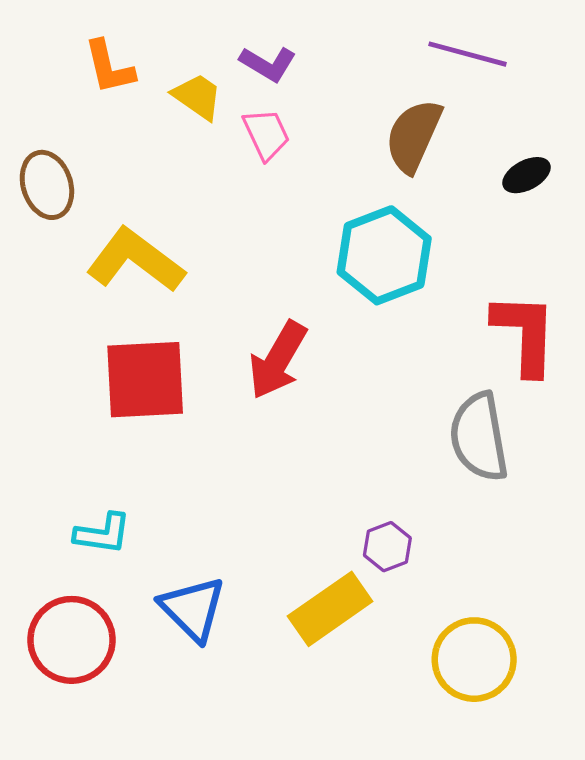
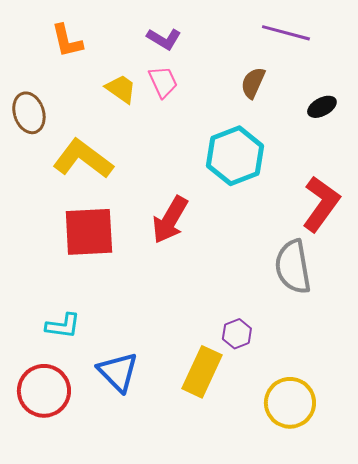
yellow trapezoid: (198, 97) -> (121, 89), moved
brown semicircle: (414, 136) -> (253, 83), size x0.7
red L-shape: (525, 334) -> (321, 204), turned 34
yellow rectangle: (330, 609) -> (202, 372), turned -30

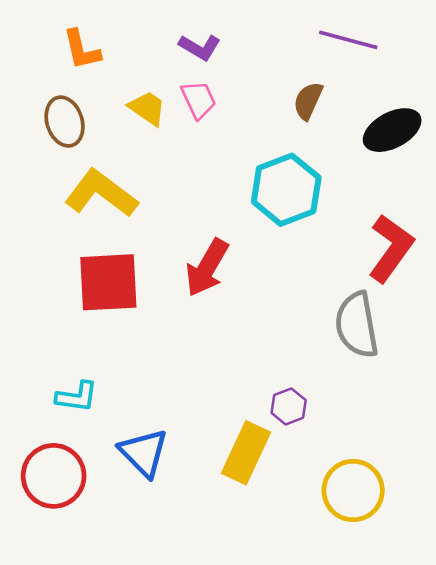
black ellipse: (322, 107) -> (392, 130), size x1.6
brown ellipse: (29, 113) -> (65, 122), moved

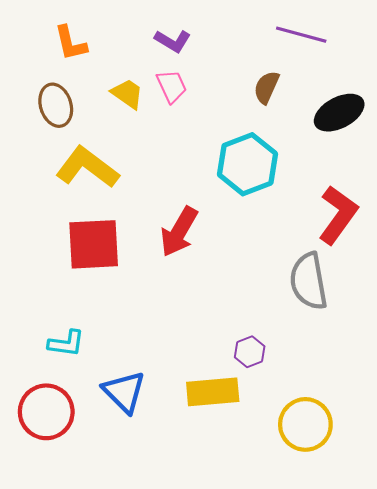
yellow rectangle: (246, 453) -> (213, 392), turned 60

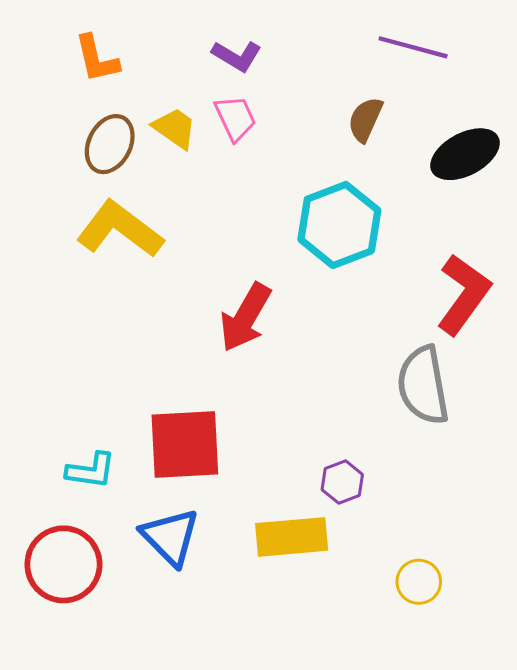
brown ellipse: (56, 105) -> (110, 144), moved, turned 45
red square: (94, 244) -> (185, 445), moved
yellow circle: (305, 424) -> (419, 582), size x0.6

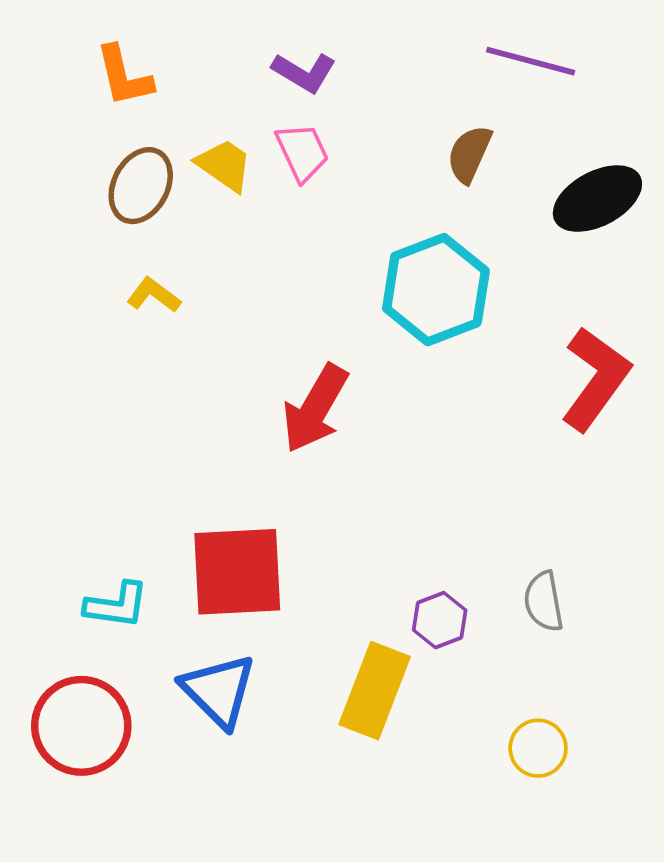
yellow L-shape: (120, 229) -> (154, 295), size x0.5
gray semicircle: (423, 385) -> (544, 601), moved, size x0.6
yellow rectangle: (292, 537) -> (375, 691), turned -64

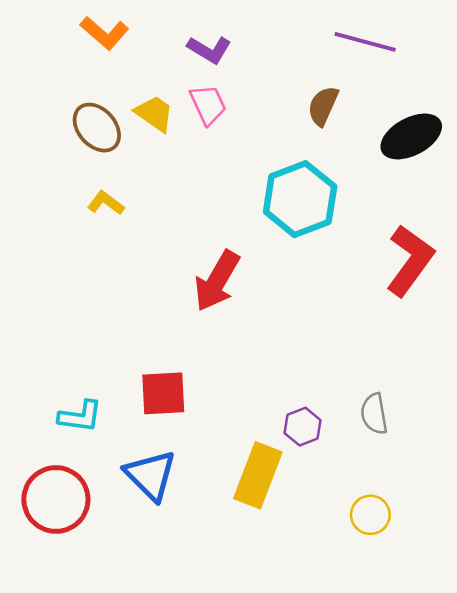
orange L-shape: (124, 76) -> (104, 33), moved, turned -36
brown ellipse: (141, 186) -> (97, 128), turned -69
red square: (237, 572) -> (163, 393), size x0.7

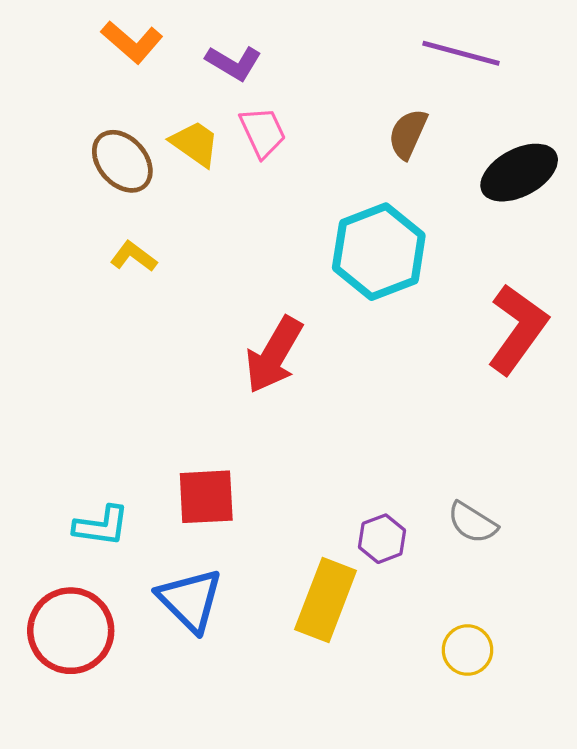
purple L-shape: (209, 50) -> (234, 63), moved
gray semicircle: (374, 414) -> (472, 523), turned -48

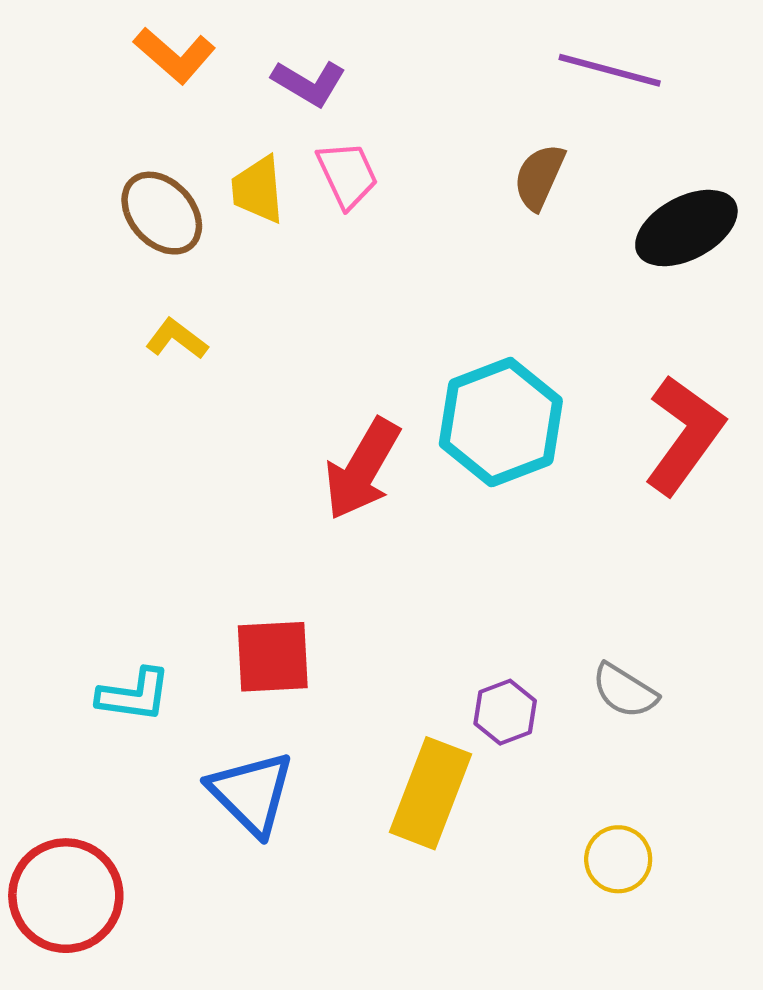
yellow trapezoid: (195, 144) -> (258, 190), turned -130
cyan hexagon: (379, 252) -> (501, 422), moved
red circle: (71, 631) -> (66, 896), moved

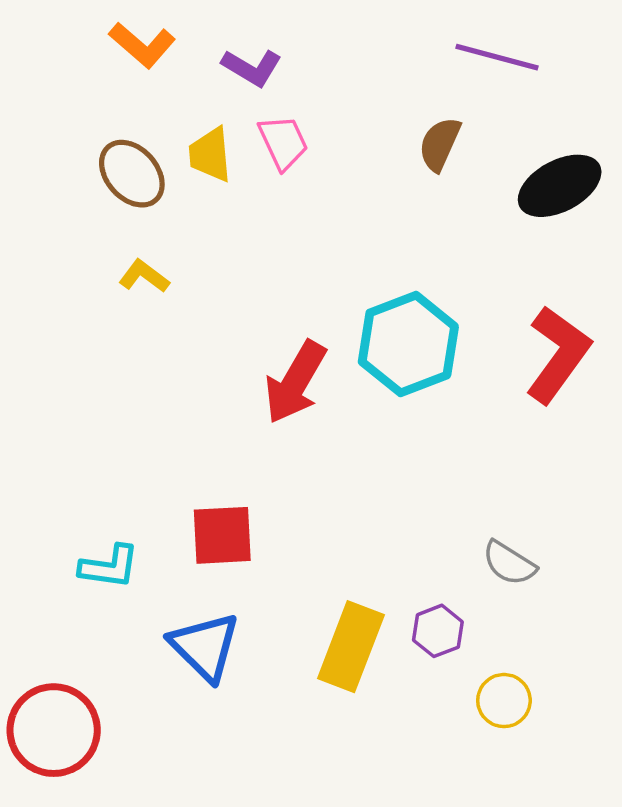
purple hexagon: (505, 712) -> (438, 631), moved

